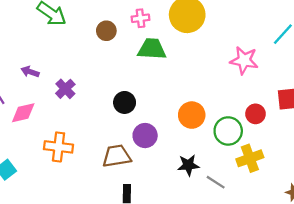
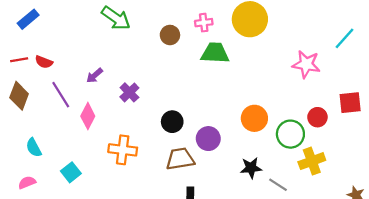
purple arrow: (30, 72) -> (95, 76), turned -60
black circle: (125, 102) -> (172, 122), moved
pink diamond: (23, 113) -> (88, 116), turned -50

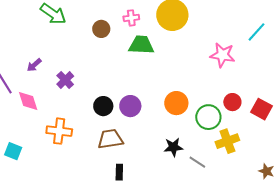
red square: (350, 103) -> (261, 109), moved, turned 35
pink diamond: (88, 116) -> (28, 101), turned -45
purple circle: (208, 139) -> (130, 106), moved
cyan square: (71, 172) -> (13, 151), turned -30

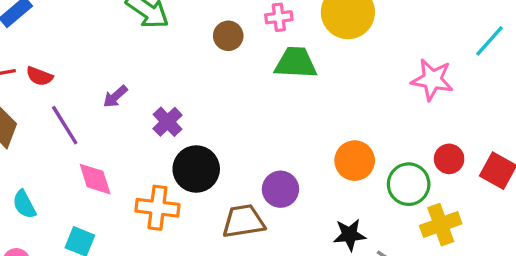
pink diamond: (28, 101) -> (95, 179), moved
black circle: (103, 106) -> (196, 169), moved, size x1.4
purple circle: (130, 106) -> (280, 189), moved

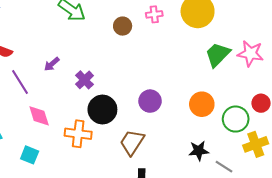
green trapezoid: (296, 63) -> (218, 55), moved, turned -48
purple circle: (280, 189) -> (150, 101), moved
brown trapezoid: (243, 221) -> (132, 142), turned -48

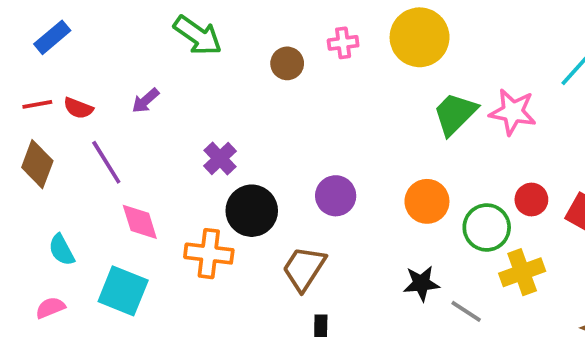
purple arrow: (52, 64) -> (145, 101), moved
cyan square: (30, 155) -> (123, 291), size x1.5

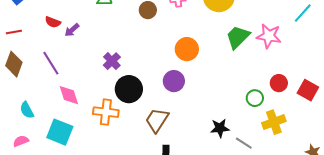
red semicircle: (78, 108) -> (53, 22), moved
orange circle: (427, 201) -> (187, 49), moved
green circle: (487, 227) -> (255, 98), size x0.7

